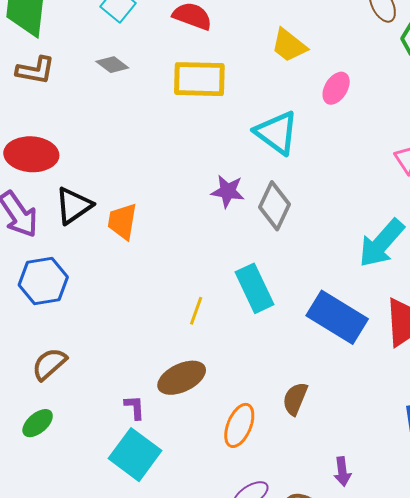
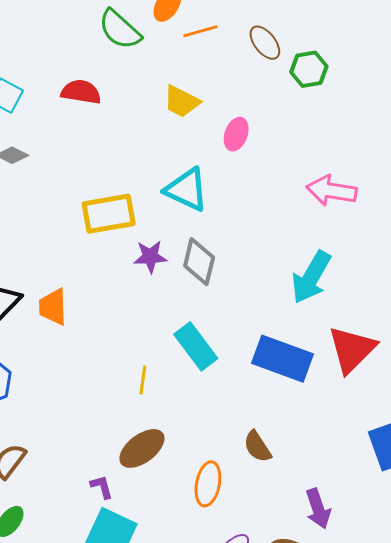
yellow rectangle: (199, 79) -> (109, 214), moved
brown semicircle: (295, 399) -> (257, 447), turned -44
purple arrow: (342, 472) -> (318, 509), size x1.4

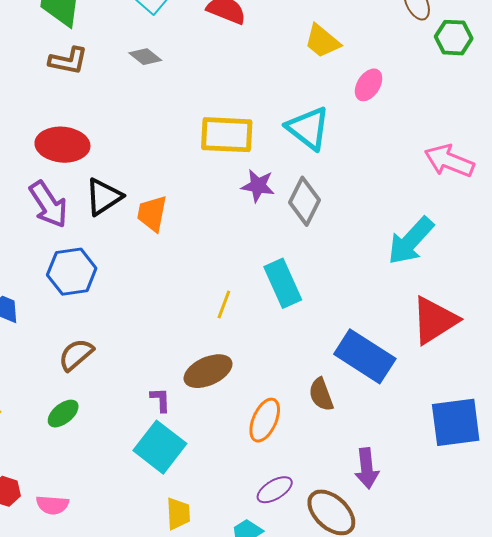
blue rectangle: (282, 359) -> (365, 356), moved

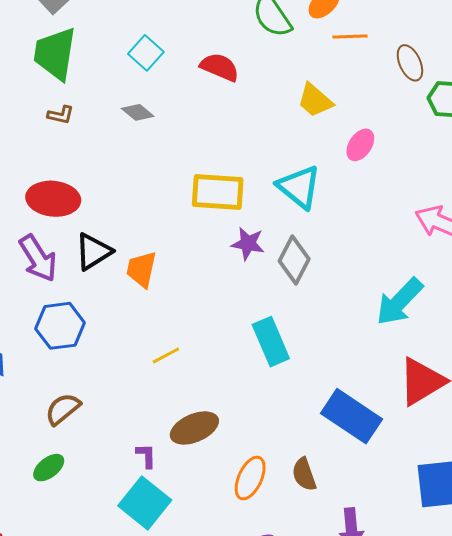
brown L-shape: (68, 61) -> (61, 115), size x0.7
yellow line: (224, 305) -> (166, 355), moved, turned 40
brown semicircle: (321, 394) -> (304, 474), moved

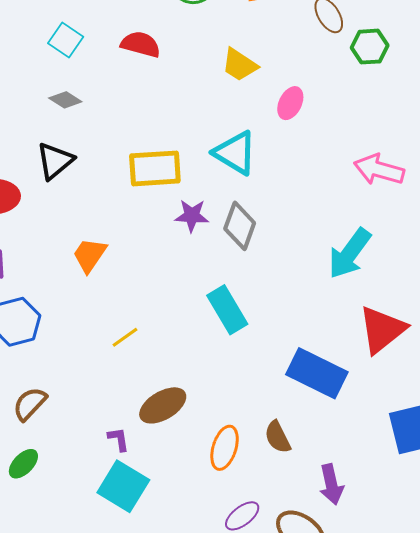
black triangle: (93, 252) -> (55, 161), moved
orange trapezoid: (141, 269) -> (90, 255), turned 30

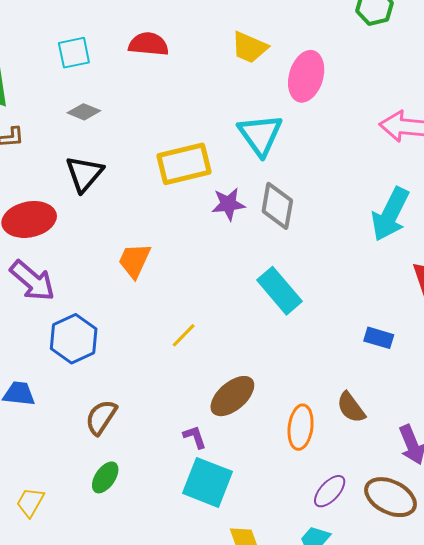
cyan square: (66, 40) -> (74, 53), turned -36
pink ellipse: (290, 103) -> (306, 76), size x1.5
cyan triangle: (235, 153) -> (260, 135), turned 33
blue rectangle: (317, 373) -> (379, 338), size x0.5

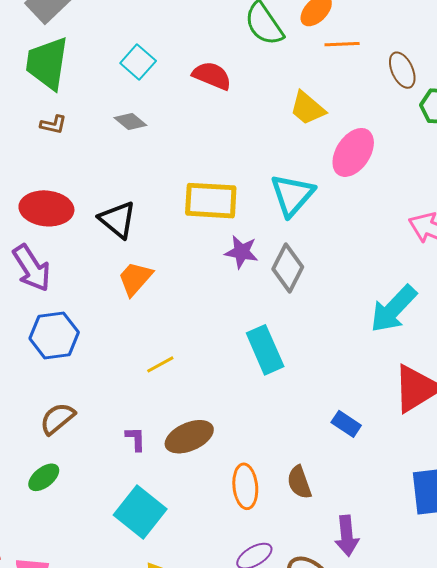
cyan square: (74, 53) -> (138, 62), turned 36
black triangle: (84, 174) -> (118, 220), moved, turned -48
orange ellipse: (301, 427) -> (245, 486), turned -30
purple L-shape: (195, 437) -> (135, 439), moved

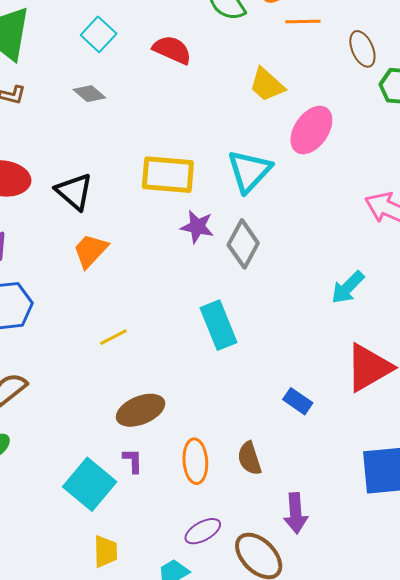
cyan arrow: (393, 309) -> (348, 287), size x0.7
purple L-shape: (135, 439) -> (133, 461), moved

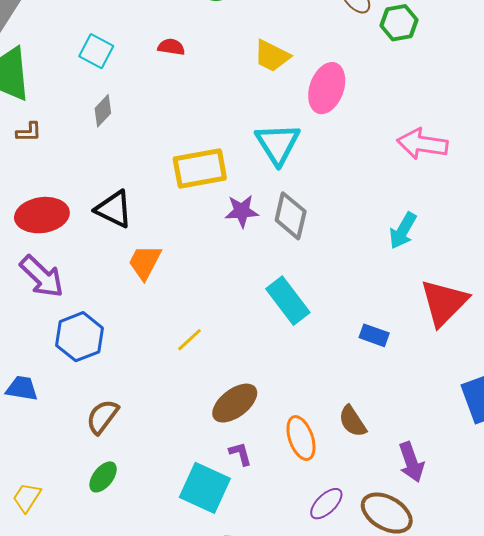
red semicircle: (172, 50) -> (171, 47), size x0.7
gray diamond: (89, 94) -> (103, 111), turned -72
blue rectangle: (298, 401) -> (374, 335), moved

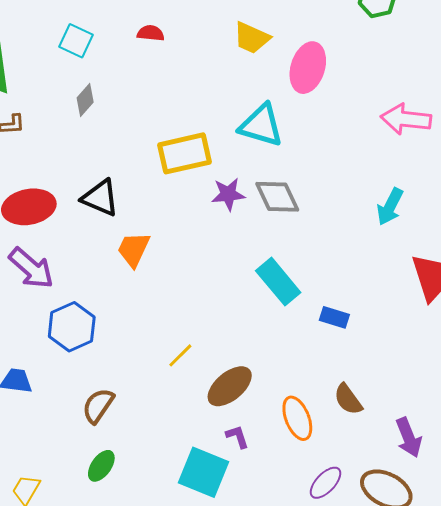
cyan triangle: (278, 144) -> (261, 125), turned -39
gray diamond: (291, 216) -> (277, 197), turned -36
blue rectangle: (374, 335) -> (334, 317), moved
yellow line: (190, 340) -> (180, 355), moved

